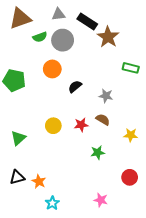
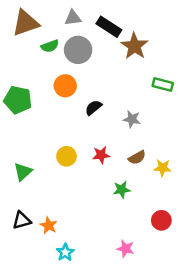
brown semicircle: (103, 120) -> (137, 158), moved, turned 120

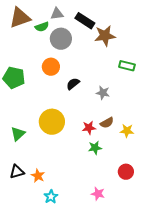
green semicircle: (50, 46) -> (42, 27), moved
brown star: (134, 46) -> (105, 36), turned 30
red star: (101, 155) -> (89, 128), moved
yellow circle: (67, 156) -> (52, 122), size x1.6

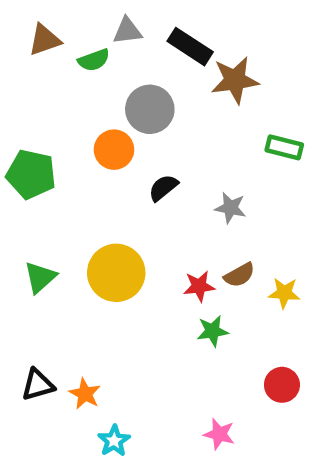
brown triangle: (20, 18) -> (45, 40), size x0.7
gray circle: (61, 39) -> (150, 109), moved
green triangle: (18, 134) -> (40, 277), moved

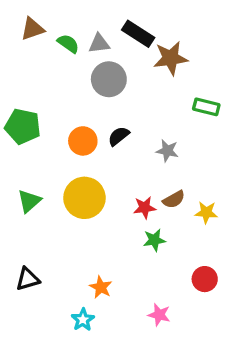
gray triangle: (127, 31) -> (99, 44), moved
green semicircle: (94, 60) -> (68, 44), turned -125
orange circle: (114, 150) -> (83, 141), moved
orange star: (85, 394) -> (101, 287), moved

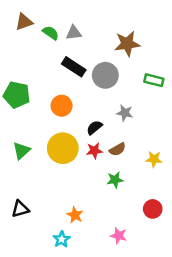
black rectangle: (138, 34) -> (74, 67), moved
gray circle: (109, 79) -> (105, 75), moved
black semicircle: (119, 136) -> (94, 128), moved
brown semicircle: (174, 199) -> (117, 149), moved
red star: (145, 208) -> (94, 151), moved

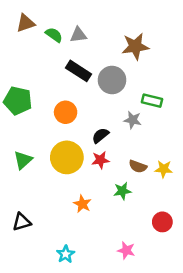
green rectangle: (154, 80) -> (152, 101), moved
brown semicircle: (117, 149) -> (138, 166), moved, turned 49
orange star: (75, 215) -> (82, 204), moved

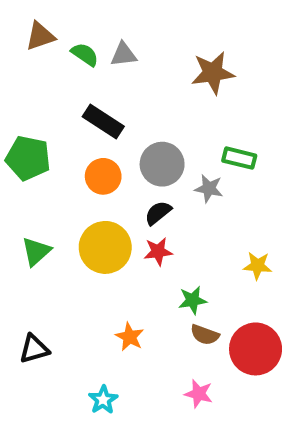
black rectangle: (78, 71) -> (103, 121), moved
gray circle: (112, 80) -> (162, 164), moved
brown semicircle: (138, 166) -> (205, 335), moved
orange star: (82, 204) -> (130, 337), moved
red circle: (162, 222) -> (256, 349), size x1.6

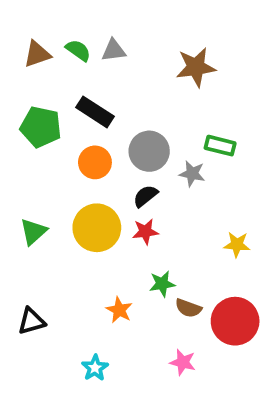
brown triangle: (40, 36) -> (37, 54), moved
green pentagon: (28, 158) -> (41, 127), moved
green star: (193, 300) -> (162, 284), moved

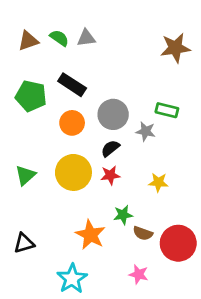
brown star: (196, 67) -> (175, 48), moved
yellow star: (237, 245) -> (158, 182), moved
orange star: (119, 310) -> (90, 235), size x1.5
cyan star: (95, 368) -> (72, 279), size x1.5

